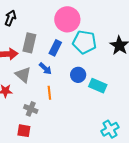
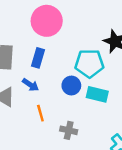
cyan pentagon: (84, 42) -> (89, 63), moved
gray cross: (31, 109) -> (69, 130), moved

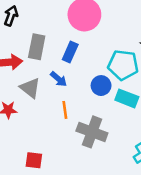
gray cross: (69, 130) -> (92, 132), size x1.6

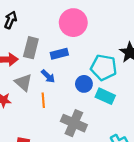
blue rectangle: (70, 52) -> (59, 54), turned 49
orange line: (65, 110) -> (43, 100), moved

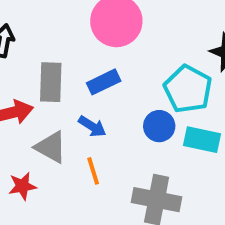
cyan pentagon: (104, 67) -> (188, 89), turned 30

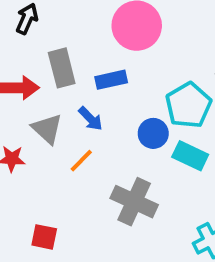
gray rectangle: (51, 82) -> (62, 68), turned -30
orange line: (93, 171) -> (81, 161), turned 48

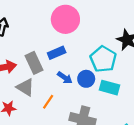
gray rectangle: (62, 68) -> (34, 63), moved
blue arrow: (91, 119) -> (65, 78), moved

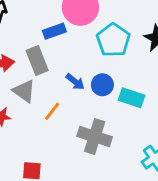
blue rectangle: (57, 53) -> (54, 31), moved
cyan pentagon: (103, 59) -> (113, 40), moved

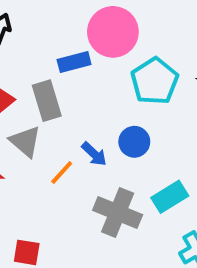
blue arrow: (75, 82) -> (94, 154), moved
cyan rectangle: (132, 98) -> (170, 197), moved, turned -55

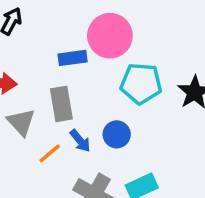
cyan pentagon: (155, 81) -> (141, 83), turned 30
gray rectangle: (47, 101) -> (61, 104), moved

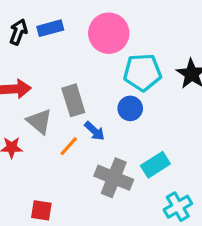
blue rectangle: (73, 58) -> (50, 28), moved
blue circle: (117, 134) -> (130, 108), moved

